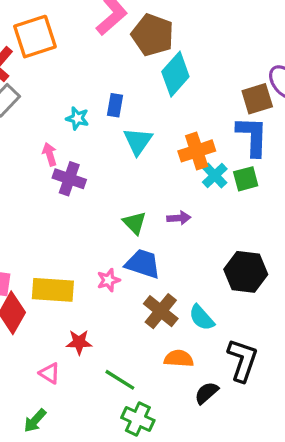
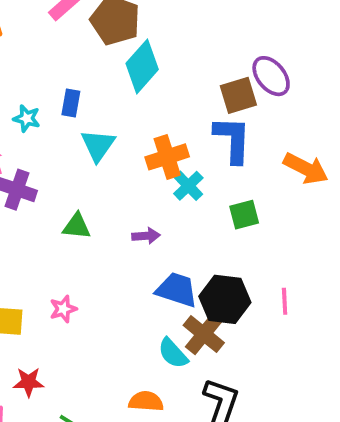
green square: (246, 179) -> (244, 215), moved
green triangle: (135, 223) -> (77, 226), moved, turned -40
blue trapezoid: (143, 264) -> (177, 290), moved
brown cross: (161, 311) -> (204, 334), moved

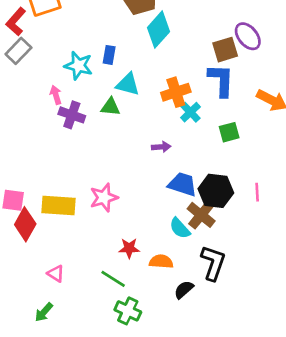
cyan star: (27, 118) -> (78, 66), size x1.5
cyan triangle: (98, 145) -> (128, 84), turned -50
green triangle: (77, 226) -> (110, 107), moved
pink star: (63, 309) -> (104, 198), size x1.5
red star: (29, 382) -> (129, 248), moved

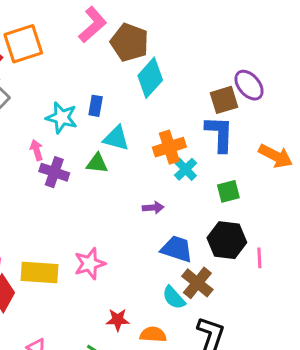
black hexagon: (216, 191) -> (227, 240), moved

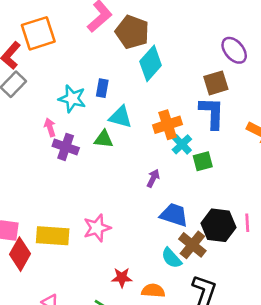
purple ellipse: (249, 85) -> (234, 50), moved
green square: (228, 191) -> (203, 161), moved
purple arrow: (153, 208) -> (153, 178), turned -60
black hexagon: (227, 240) -> (218, 225), moved

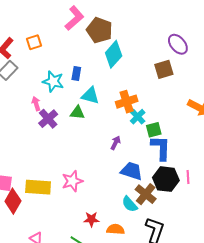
orange square: (38, 33) -> (34, 42), moved, size x0.6
blue L-shape: (212, 113) -> (161, 148), moved
purple cross: (66, 147) -> (48, 119), turned 30

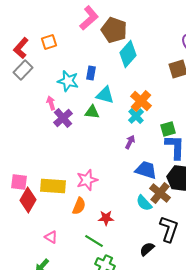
orange cross: (127, 102) -> (141, 101), turned -30
cyan cross: (138, 117) -> (136, 116), moved
orange semicircle: (116, 229) -> (79, 206), moved, turned 108

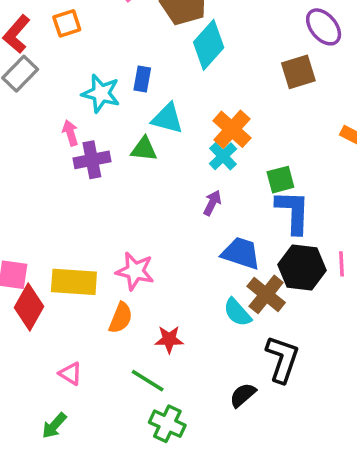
purple cross: (63, 118) -> (92, 160), turned 30
pink star: (87, 180) -> (135, 271), turned 30

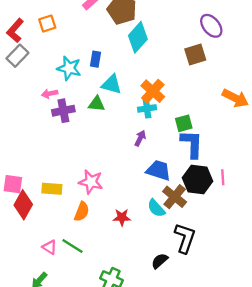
pink arrow: (70, 133) -> (50, 94), turned -84
cyan cross: (223, 156) -> (147, 108), turned 36
yellow rectangle: (74, 282) -> (52, 189), size x0.7
red star: (169, 339) -> (122, 217), moved
green line: (148, 381) -> (73, 246), moved

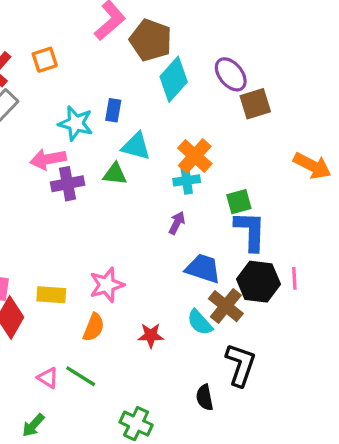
purple ellipse: (211, 26) -> (231, 74), moved
pink arrow: (50, 94) -> (48, 159), size x1.5
pink star: (91, 182) -> (107, 285), turned -30
black semicircle: (160, 261) -> (205, 397), turned -60

